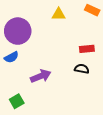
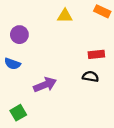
purple circle: (18, 31) -> (19, 35), size x0.6
blue semicircle: (11, 57) -> (12, 64), turned 48

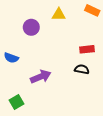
purple circle: (19, 35) -> (31, 27), moved

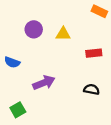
yellow triangle: (59, 15) -> (63, 34), moved
black semicircle: (82, 69) -> (91, 89), moved

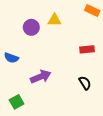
yellow triangle: (63, 34) -> (54, 20), moved
black semicircle: (91, 89) -> (85, 83), turned 48

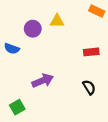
blue semicircle: (11, 58) -> (12, 49), moved

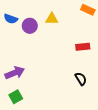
blue semicircle: (12, 49) -> (11, 19), moved
purple arrow: (43, 81) -> (15, 73), moved

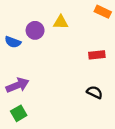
blue semicircle: (11, 19) -> (13, 42), moved
black semicircle: (81, 79) -> (95, 92), turned -32

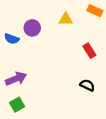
yellow triangle: (61, 22) -> (66, 19), moved
red rectangle: (97, 55) -> (89, 51), turned 64

